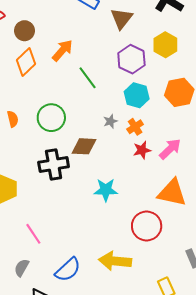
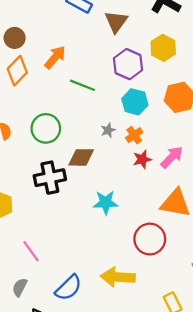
green line: (88, 78) -> (83, 85), turned -30

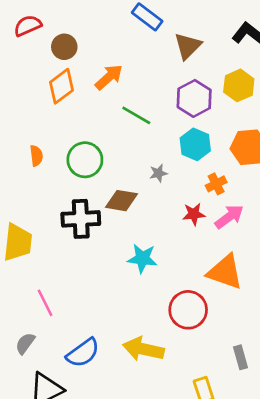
orange cross: (134, 135) -> (216, 184), moved

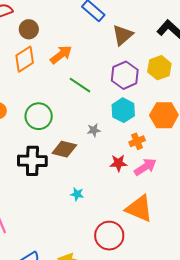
cyan star: (142, 258) -> (77, 194), size x0.6

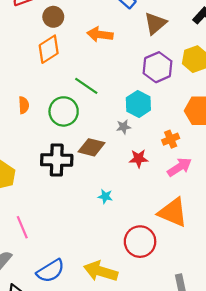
orange arrow: (61, 55) -> (100, 35), moved, turned -135
green line: (80, 85) -> (86, 86), moved
cyan hexagon: (123, 110) -> (138, 104), moved
red star: (118, 163) -> (139, 159), moved

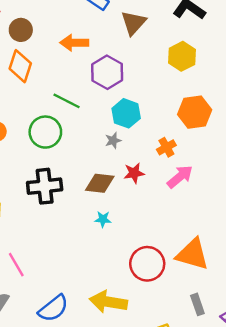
orange diamond: (49, 49) -> (20, 66), turned -32
purple hexagon: (157, 67) -> (107, 72), moved
brown diamond: (91, 147) -> (100, 183), moved
orange triangle: (173, 212) -> (192, 254), moved

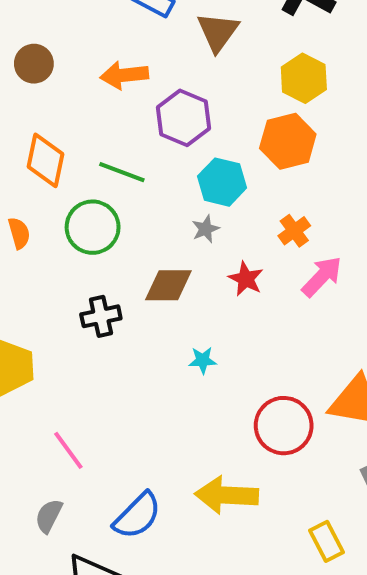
orange diamond: (20, 66) -> (46, 160), moved
orange hexagon: (195, 112) -> (288, 141), moved
red star: (134, 173) -> (246, 279), turned -30
brown diamond: (100, 183) -> (168, 285), moved
black cross: (45, 186) -> (101, 316), size x0.7

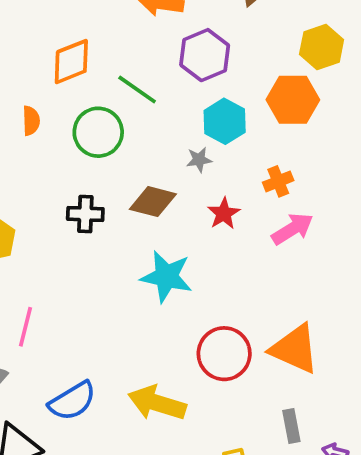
orange diamond: (46, 160) -> (71, 62), turned 42
cyan star: (203, 360) -> (166, 277), size x2.0
pink line: (68, 450) -> (26, 327), turned 36

